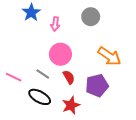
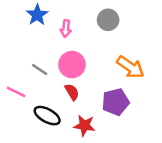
gray line: (43, 74) -> (40, 70), moved
red semicircle: (69, 77) -> (72, 92), moved
red star: (71, 105) -> (84, 126), turned 30

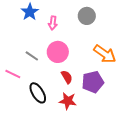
red semicircle: (72, 92) -> (67, 77), moved
black ellipse: (47, 116) -> (38, 93), turned 30

